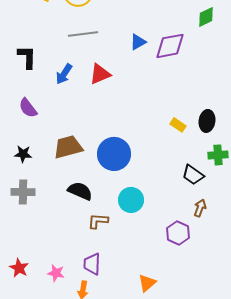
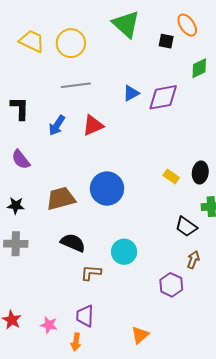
blue circle: (114, 154) -> (107, 189), moved

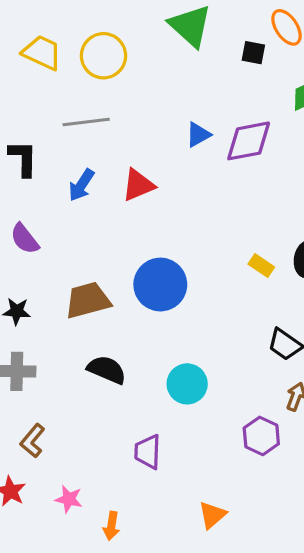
gray line: (76, 85) -> (86, 122), moved
brown L-shape: (91, 273) -> (33, 441), moved, turned -55
purple trapezoid: (85, 316) -> (148, 452), moved

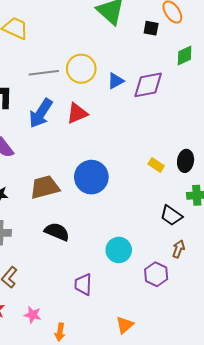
yellow circle: (104, 56) -> (81, 69), moved
blue arrow: (81, 185) -> (41, 113), size x1.4
cyan circle: (187, 384) -> (119, 250), moved

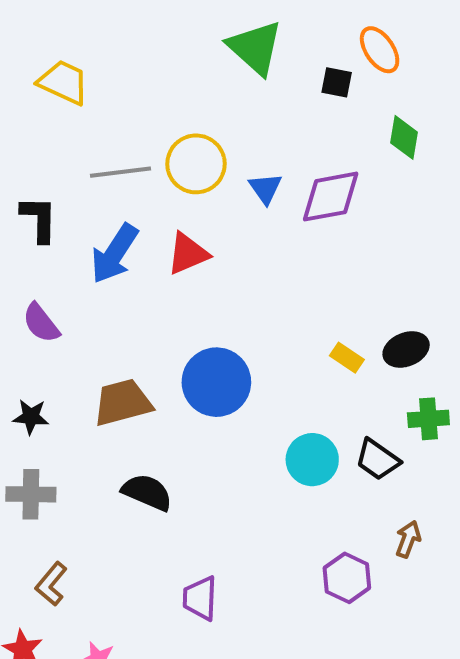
green diamond: (185, 56) -> (404, 137), turned -55
blue triangle: (116, 81) -> (265, 188), turned -36
black ellipse: (186, 161) -> (406, 349), turned 60
brown arrow: (178, 249) -> (408, 539), moved
cyan circle: (119, 250) -> (312, 460), moved

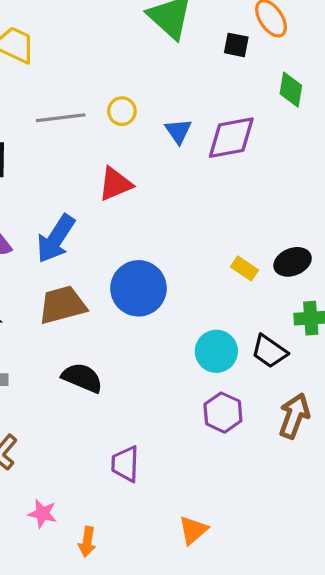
yellow circle: (196, 164) -> (122, 111), size x0.6
blue arrow: (114, 254) -> (56, 239), moved
brown arrow: (408, 539) -> (294, 416), size x1.5
purple hexagon: (347, 578) -> (223, 413), moved

